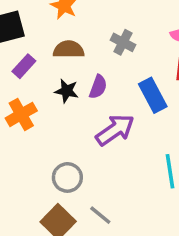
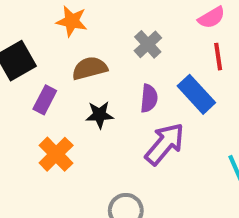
gray cross: (123, 42) -> (148, 44), turned 35
purple semicircle: (98, 87) -> (149, 98), moved

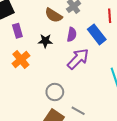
brown semicircle: (90, 68) -> (54, 15), moved, turned -138
purple rectangle: (45, 100) -> (17, 31), turned -48

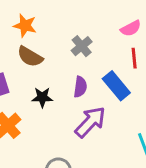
brown semicircle: (54, 15) -> (30, 57), moved

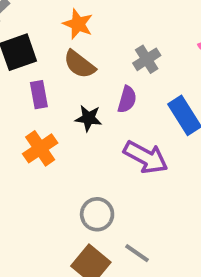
purple semicircle: (80, 87) -> (127, 99), moved
purple arrow: (90, 122) -> (146, 157), turned 68

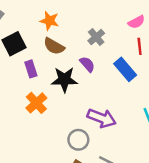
purple semicircle: (127, 99) -> (87, 64), turned -49
black star: (88, 118) -> (64, 80), size x1.5
purple arrow: (146, 157) -> (102, 118), moved

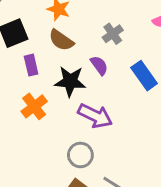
purple arrow: (102, 118) -> (95, 116), moved

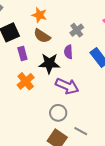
purple semicircle: (99, 65) -> (68, 52), turned -144

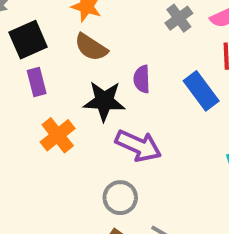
gray cross: (77, 30) -> (179, 18), moved
purple rectangle: (22, 53) -> (37, 82), moved

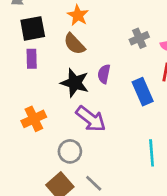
orange cross: (58, 135) -> (34, 119), moved

